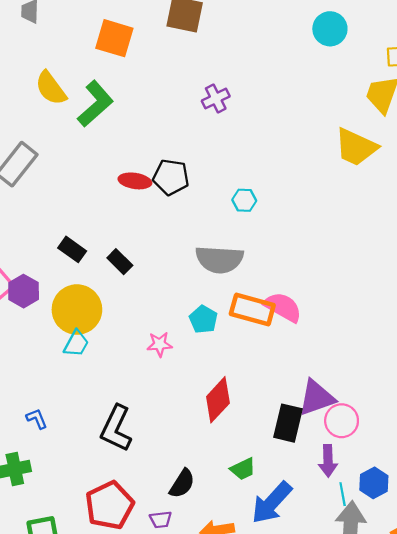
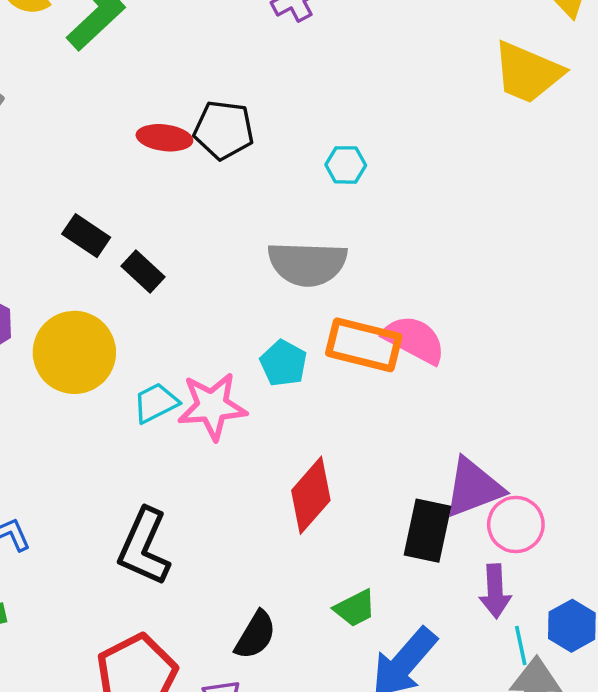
black rectangle: (72, 249) -> (86, 236), moved
cyan trapezoid: (76, 344) -> (156, 403), moved, turned -144
pink star: (160, 344) -> (212, 406), size x1.6

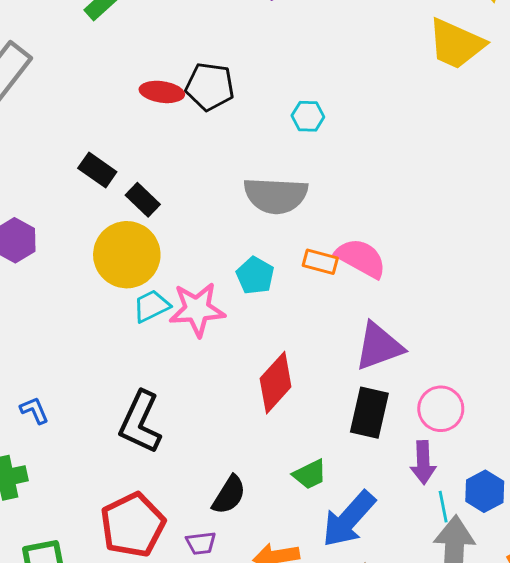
orange rectangle: (364, 345) -> (320, 262), size x0.6
yellow circle: (74, 352) -> (127, 255), moved
purple triangle: (473, 488) -> (379, 346), moved

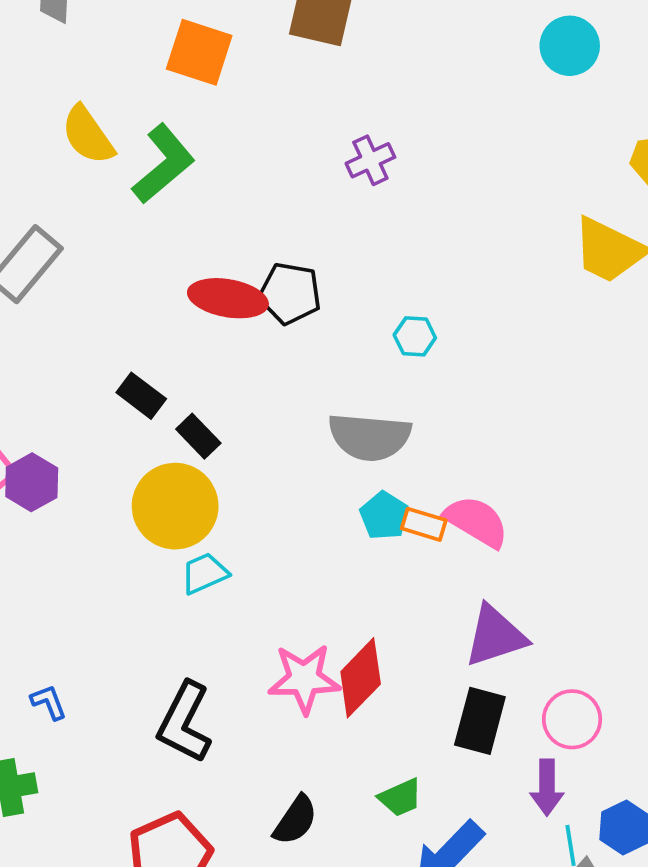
red ellipse: (162, 92) -> (228, 298), size x1.4
cyan pentagon: (255, 276) -> (384, 516), moved
pink star: (197, 309) -> (304, 679), moved

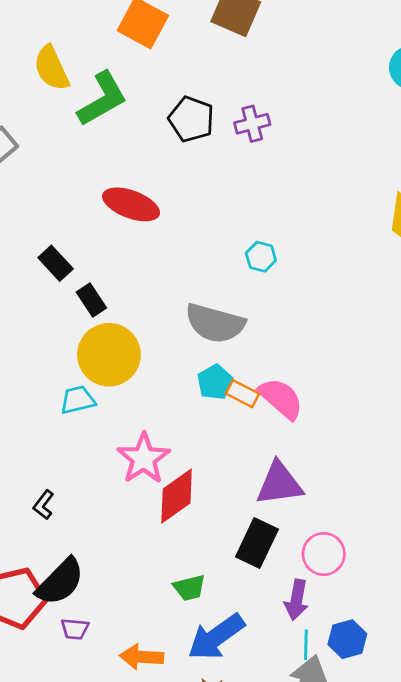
black pentagon: (290, 293) -> (191, 119), moved
yellow circle: (175, 506) -> (109, 355), moved
pink star: (304, 679) -> (144, 458), moved, turned 30
black L-shape: (185, 722) -> (44, 505), size x0.5
black semicircle: (295, 820) -> (60, 582), moved, size x1.4

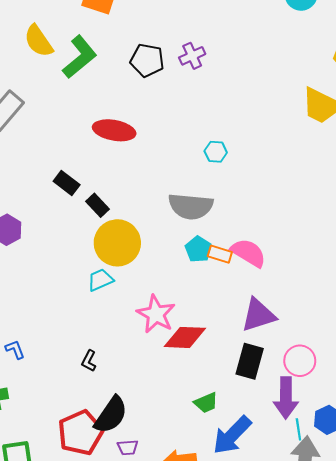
red diamond: (177, 496) -> (185, 337), turned 48
purple arrow: (297, 600) -> (286, 398), size x1.4

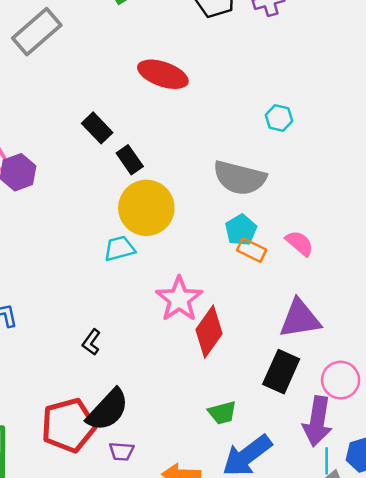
pink semicircle: (248, 253) -> (299, 243), size x0.7
orange rectangle: (220, 254) -> (252, 250), moved
red diamond: (185, 337) -> (209, 332), turned -66

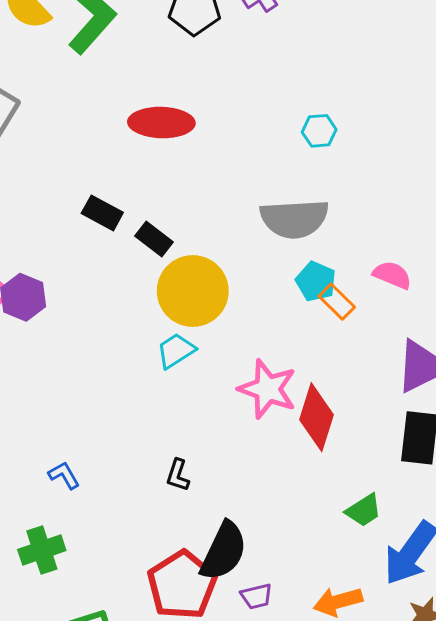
orange rectangle: (252, 250) -> (337, 302), turned 36

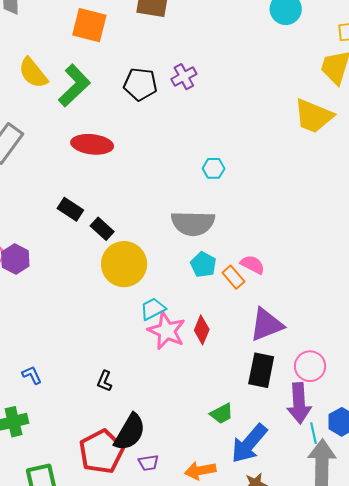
red ellipse: (161, 123) -> (92, 144), moved
orange rectangle: (337, 302) -> (233, 277), moved
cyan trapezoid: (176, 351) -> (153, 309), moved
red diamond: (317, 417) -> (202, 330), moved, size x0.7

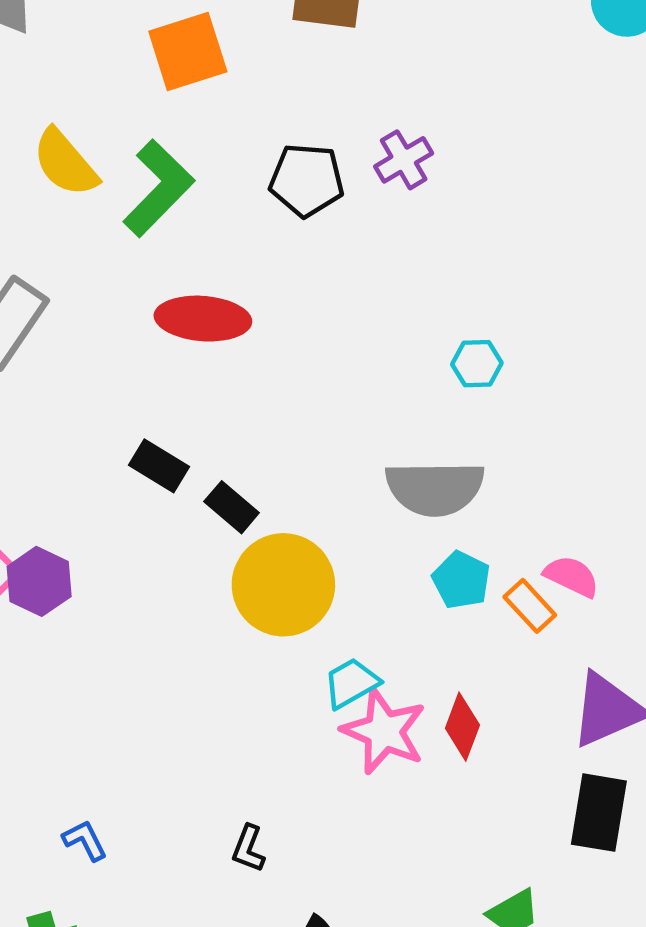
orange square: (89, 25) -> (188, 52), turned -30

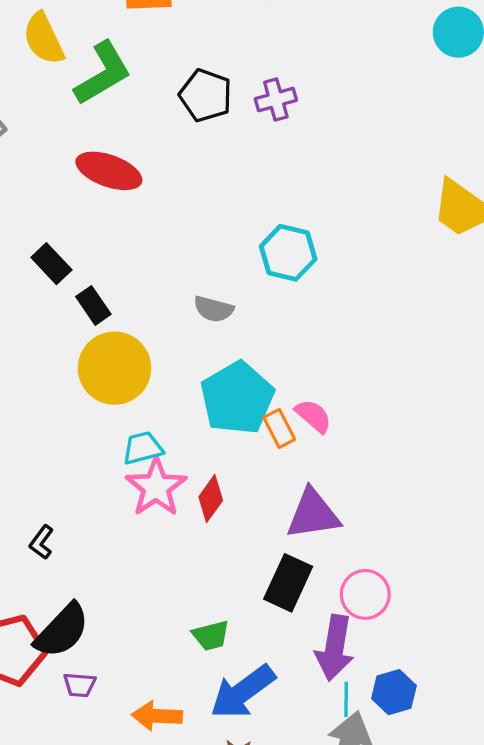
cyan hexagon: (477, 364) -> (288, 253), size x1.6
gray semicircle: (435, 488) -> (214, 309), moved, size x0.6
cyan pentagon: (461, 580) -> (237, 398), size x1.8

